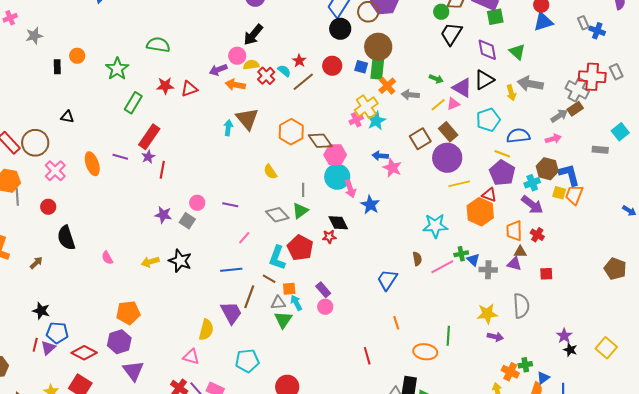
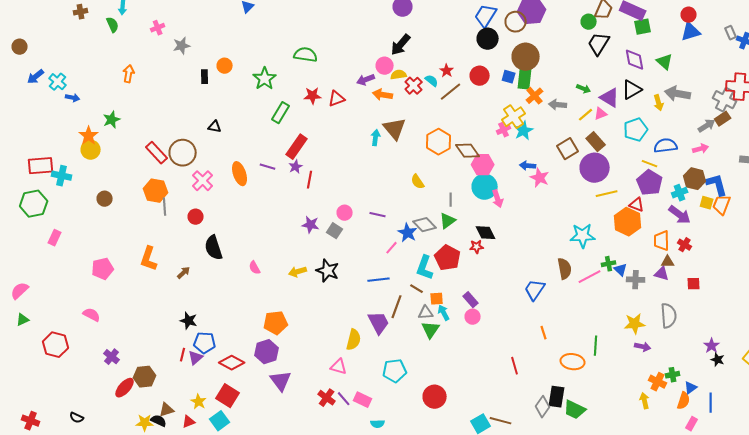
blue star: (370, 205) -> (408, 233), moved
brown semicircle: (417, 259) -> (565, 269), size x1.5

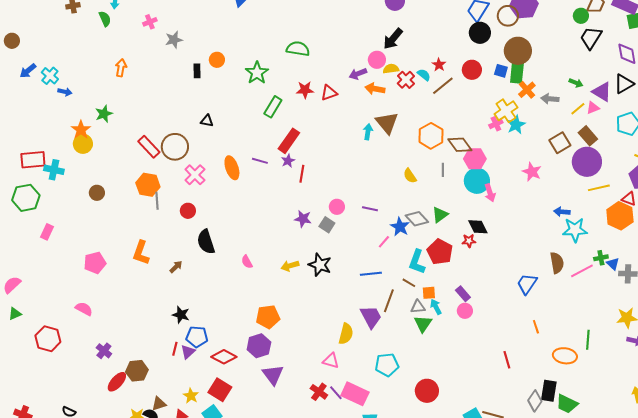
blue arrow: (528, 166) -> (562, 212), moved
gray line: (451, 200) -> (443, 170), moved
pink rectangle: (363, 400) -> (355, 394), size x1.5

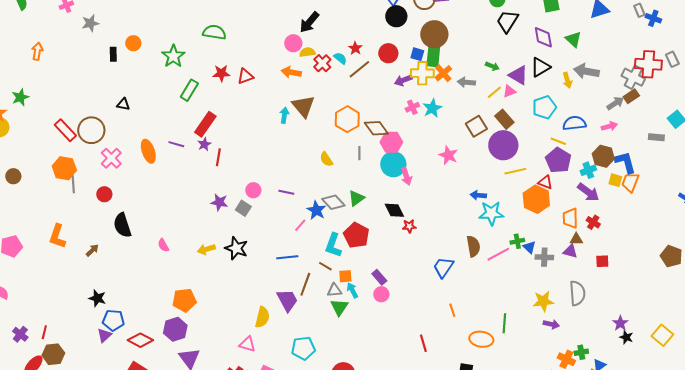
purple arrow: (358, 74) -> (403, 80), moved
yellow cross: (506, 111) -> (422, 73), moved, turned 35
red star: (469, 241) -> (409, 226), moved
red line: (175, 349) -> (44, 332), moved

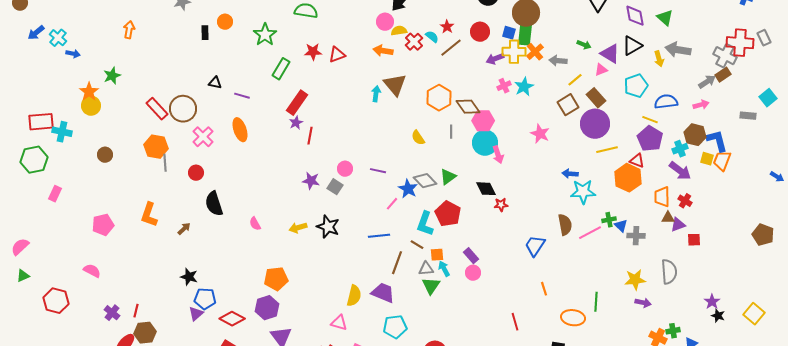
yellow line: (494, 92) -> (575, 80), moved
purple line: (176, 144) -> (242, 96), moved
purple triangle: (570, 251) -> (678, 225), moved, turned -35
purple trapezoid: (287, 300) -> (383, 293), moved, turned -40

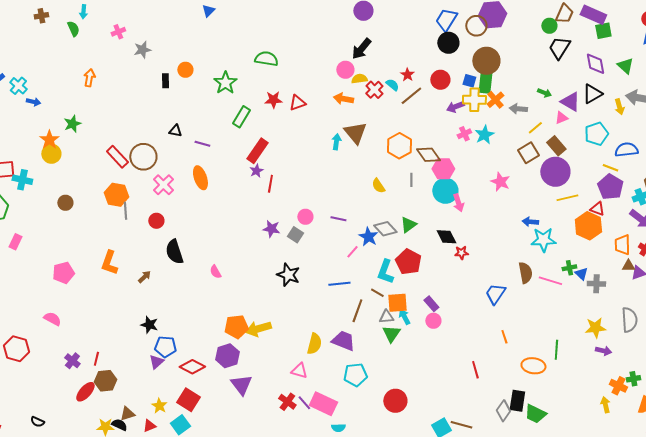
yellow arrow: (298, 228) -> (258, 329), moved, size x1.4
pink line: (590, 233) -> (550, 281), turned 45
orange square: (437, 255) -> (397, 303), size x1.5

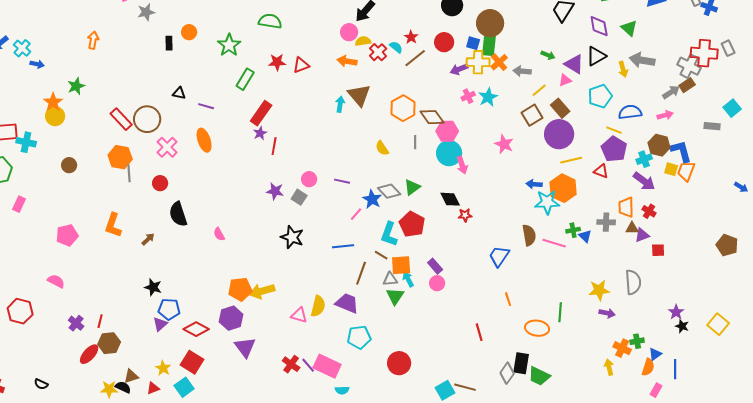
orange hexagon: (588, 226) -> (563, 188), moved
gray cross: (596, 284) -> (606, 222), moved
pink triangle: (299, 371) -> (299, 315), moved

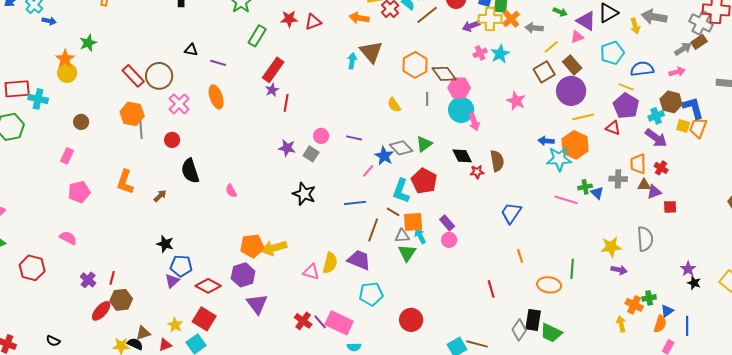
pink rectangle: (19, 204) -> (67, 156), moved
brown semicircle: (529, 235) -> (497, 161), moved

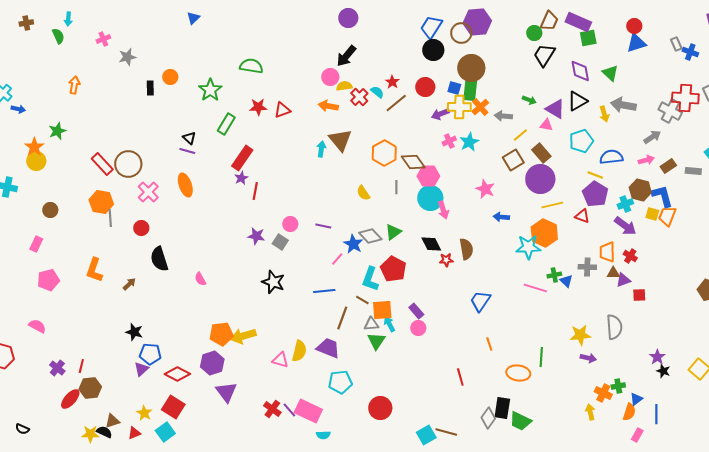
pink triangle: (577, 37) -> (546, 125), turned 32
brown rectangle: (699, 42) -> (668, 166), moved
black triangle: (191, 50) -> (189, 138), moved, turned 32
blue arrow: (546, 141) -> (501, 217), moved

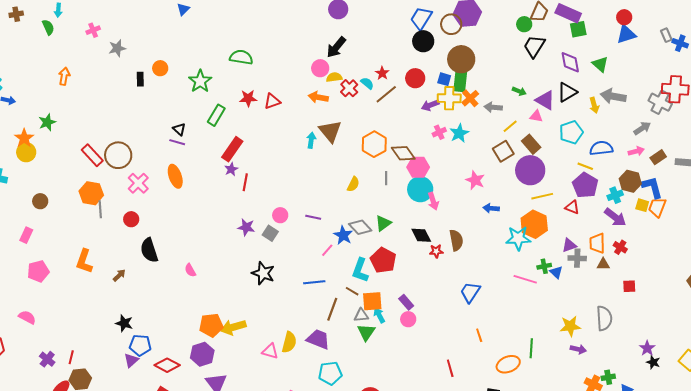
yellow semicircle: (363, 193) -> (353, 184), turned -119
purple triangle: (623, 280) -> (569, 245), moved
orange ellipse: (518, 373) -> (508, 364), turned -30

